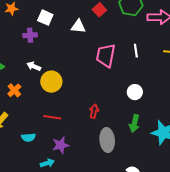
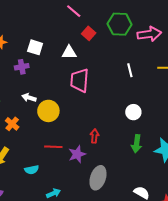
pink trapezoid: (106, 55) -> (80, 80), moved
gray ellipse: (107, 140) -> (98, 178), moved, turned 30
purple star: (61, 145) -> (77, 154), moved

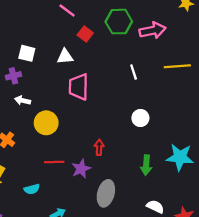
white arrow: (29, 98) -> (23, 100), moved
green arrow: (137, 144) -> (146, 165), moved

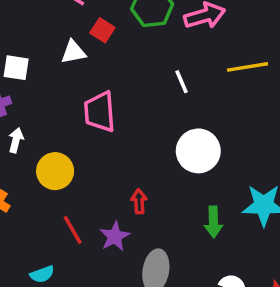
white triangle: (65, 57) -> (73, 52), moved
white arrow: (23, 100) -> (16, 140), turned 96
white circle: (140, 118) -> (198, 151), size x1.6
red line: (54, 162) -> (73, 230), turned 66

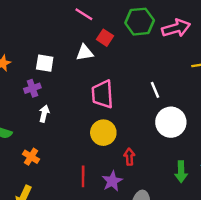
white line: (181, 82) -> (155, 90), moved
yellow circle: (55, 171) -> (103, 133), moved
red line: (73, 230) -> (83, 176), turned 30

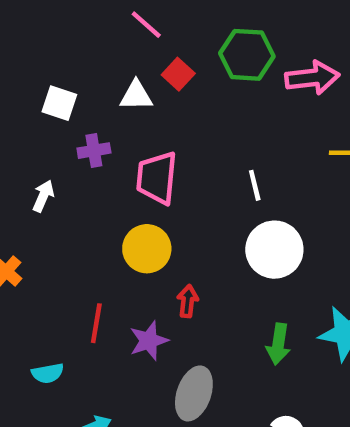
purple cross: (32, 88) -> (94, 151), moved

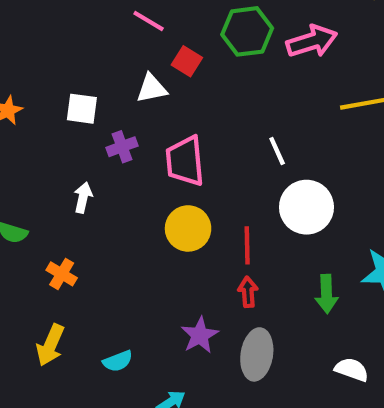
red arrow: (188, 301) -> (248, 292), moved
red line: (96, 323) -> (247, 245), moved
purple star: (149, 341) -> (200, 335), moved

